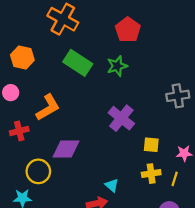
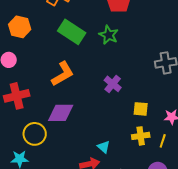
green star: (117, 66) -> (109, 35), turned -30
orange L-shape: (48, 108) -> (63, 74), moved
purple cross: (121, 118) -> (113, 84), size x0.7
red cross: (19, 131) -> (17, 96), size x1.4

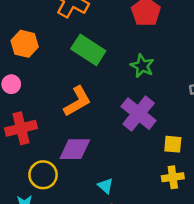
green star: (109, 35) -> (142, 66), moved
purple cross: (113, 84) -> (139, 114), size x1.6
cyan triangle: (104, 147) -> (105, 186), moved

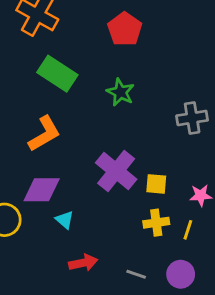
purple cross: (139, 114) -> (116, 171), moved
cyan triangle: (105, 186) -> (65, 220), moved

